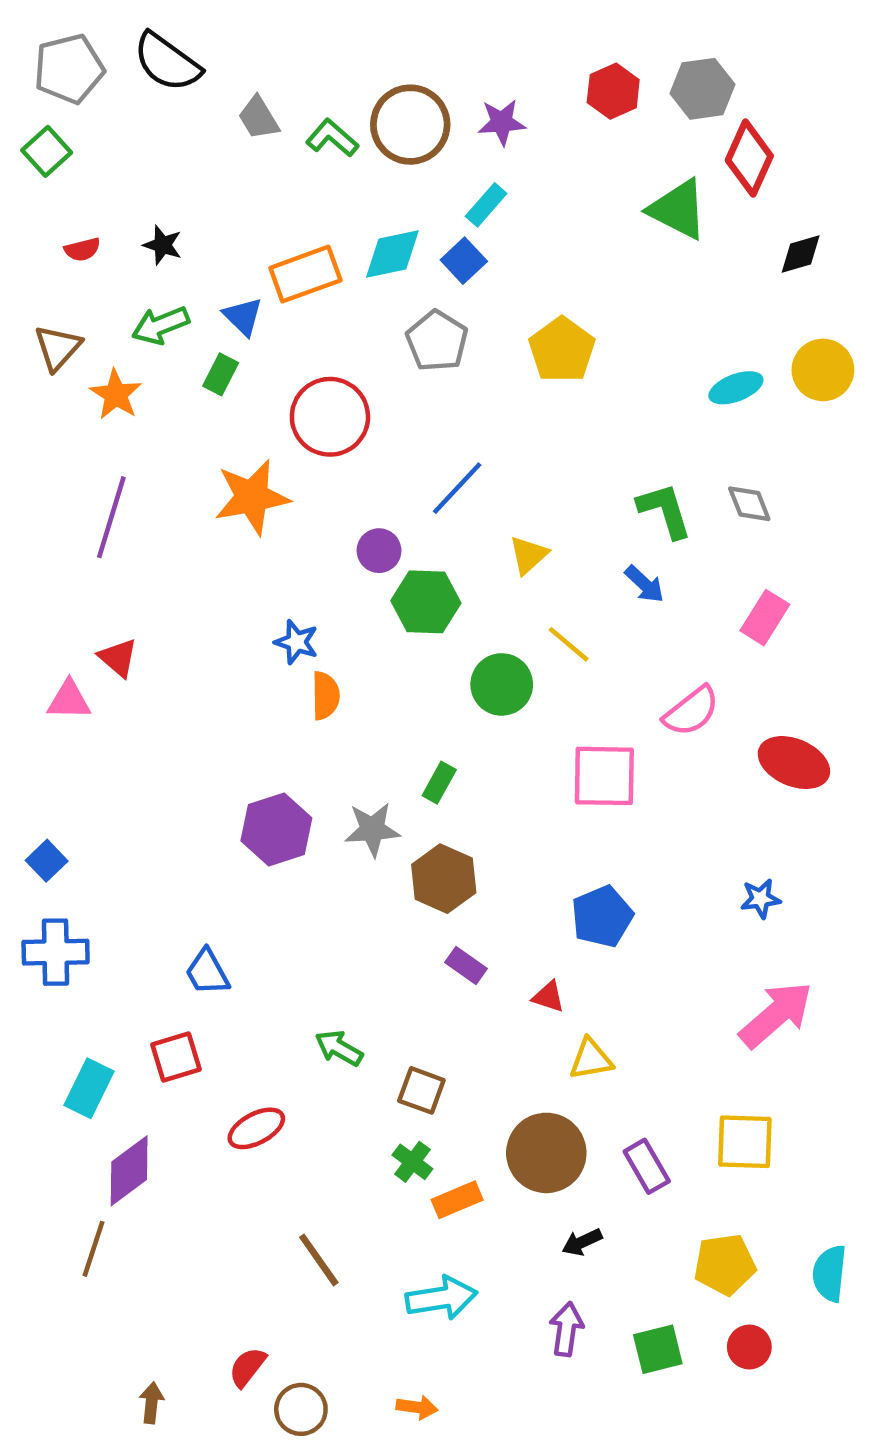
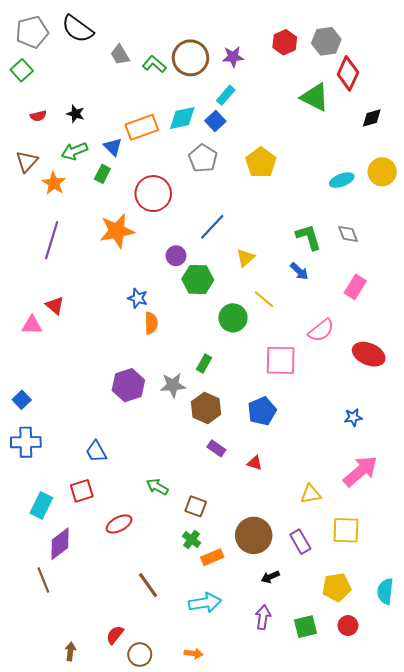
blue pentagon: (602, 916) -> (262, 411), moved
yellow triangle: (591, 1059) -> (311, 494), moved
brown line: (93, 1249) -> (43, 580), turned -40

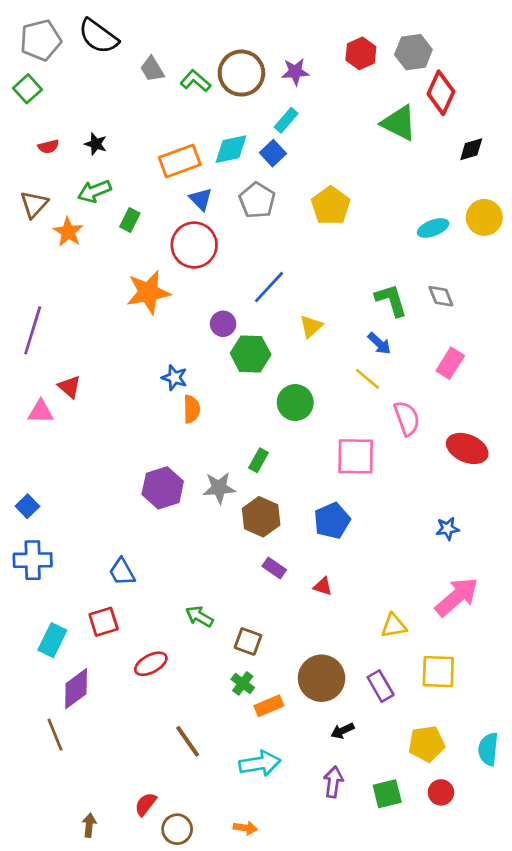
blue triangle: (113, 147) -> (201, 199), moved
purple line: (52, 240) -> (33, 330), moved
yellow line: (264, 299) -> (367, 379), moved
pink semicircle: (321, 330) -> (407, 418), turned -72

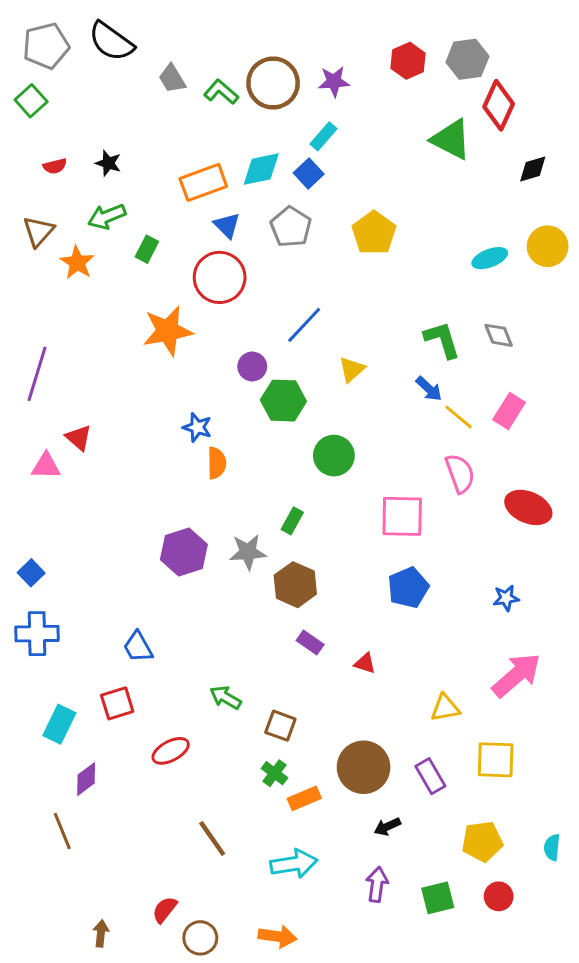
yellow line: (367, 379) -> (459, 417), moved
blue pentagon: (332, 521) -> (408, 588), moved
purple diamond: (76, 689) -> (86, 779), size x0.7
cyan semicircle: (488, 749) -> (552, 847), size x0.7
orange arrow: (245, 828) -> (277, 936), size x1.4

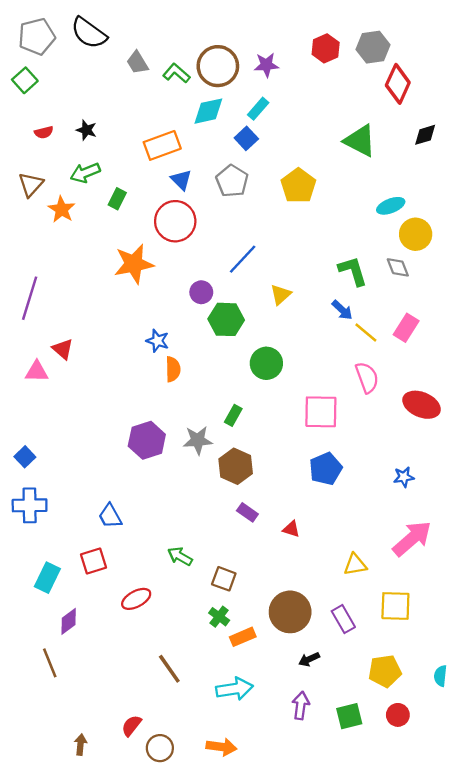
green triangle: (451, 139) -> (360, 141), moved
cyan diamond: (261, 169) -> (208, 111), moved
yellow circle: (548, 246) -> (416, 234), moved

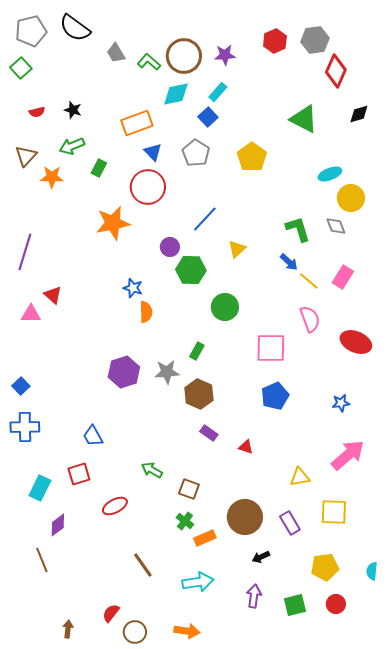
orange star: (62, 209) -> (52, 177), turned -30

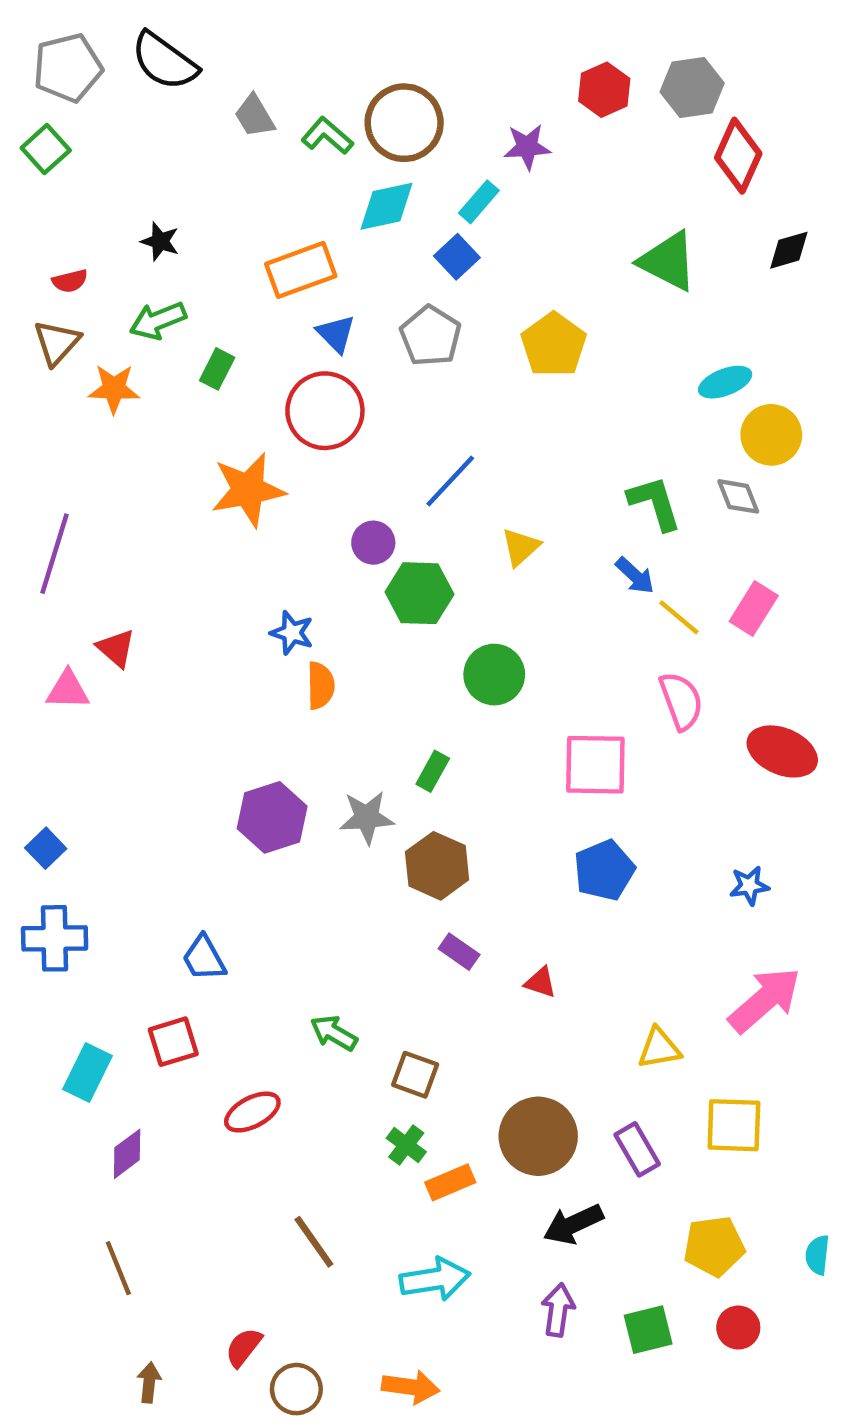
purple star: (225, 55) -> (527, 147), moved
red semicircle: (37, 112) -> (70, 281), moved
black arrow: (261, 557) -> (573, 1224), size x1.5
brown line: (42, 560) -> (118, 1268), moved

